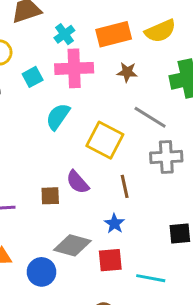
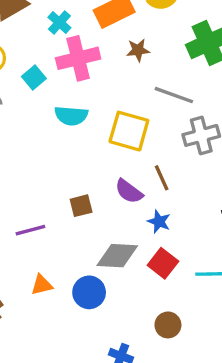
cyan semicircle: (58, 117) -> (71, 116), turned -108
purple semicircle: (78, 182) -> (129, 191), moved
red square: (110, 260) -> (163, 263), turned -35

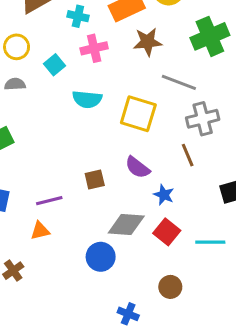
cyan cross: (59, 23) -> (78, 16), turned -30
brown star: (138, 50) -> (148, 42), size x1.4
pink cross: (78, 58) -> (94, 48), size x0.7
brown line: (162, 178) -> (188, 155), moved
orange triangle: (42, 285) -> (40, 231), moved

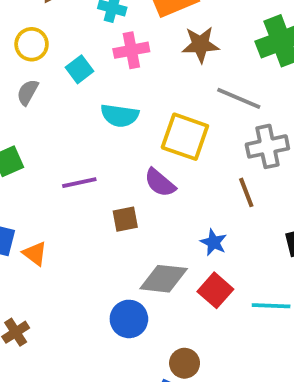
gray semicircle: (15, 84) -> (28, 92), turned -60
purple semicircle: (137, 167) -> (160, 183), moved
purple line: (49, 201) -> (79, 183), moved
orange triangle: (40, 231) -> (35, 254), moved, turned 48
brown circle: (170, 287) -> (185, 363), moved

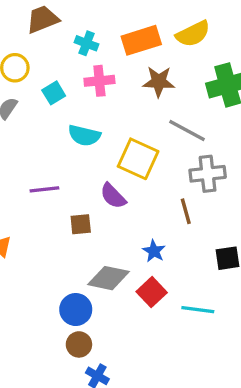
brown circle: (185, 363) -> (79, 344), moved

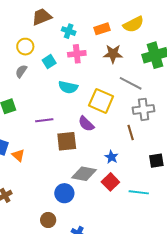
orange rectangle: (141, 40) -> (102, 29), size x0.7
brown square: (81, 224) -> (67, 141), size x1.5
brown circle: (79, 344) -> (48, 220), moved

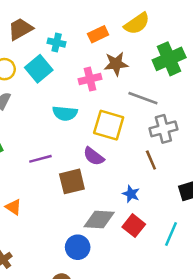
pink cross: (77, 54) -> (90, 79), moved
cyan square: (49, 62) -> (39, 69), moved, size x1.5
cyan line: (139, 192) -> (171, 234), turned -66

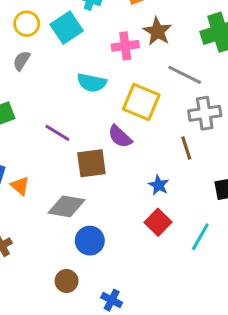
brown star: (116, 64) -> (157, 31), turned 30
purple line: (40, 159) -> (57, 133), turned 40
gray diamond: (99, 220) -> (66, 206), moved

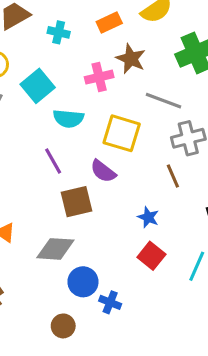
cyan square: (67, 28) -> (38, 86), moved
purple line: (57, 133) -> (53, 161), moved, turned 35
blue cross: (112, 300) -> (110, 302), moved

